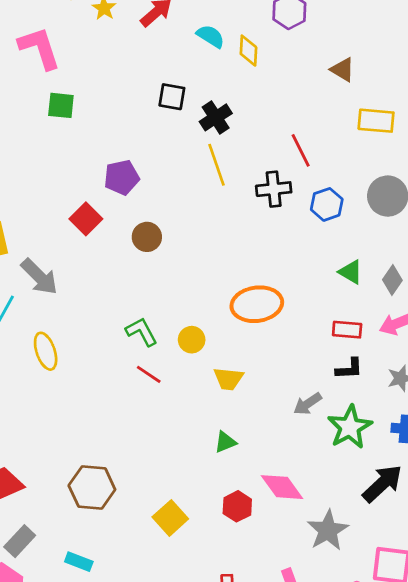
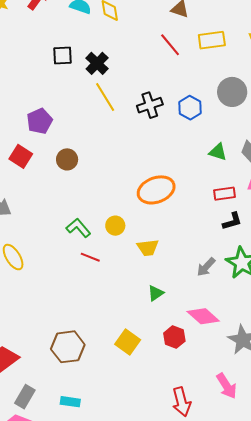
red line: (301, 150) -> (170, 45), moved
gray arrow: (308, 404) -> (206, 267), moved
yellow square: (170, 518) -> (128, 342), moved

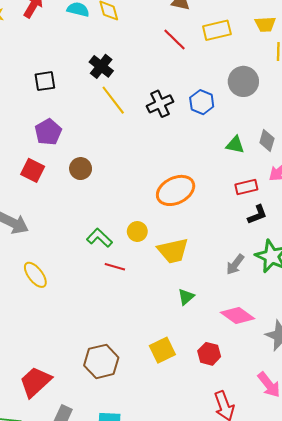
black square: (63, 56) -> (45, 81), moved
yellow trapezoid: (148, 248) -> (173, 251), size x1.4
red hexagon: (174, 337) -> (209, 354), moved
yellow square: (128, 342) -> (162, 350), turned 35

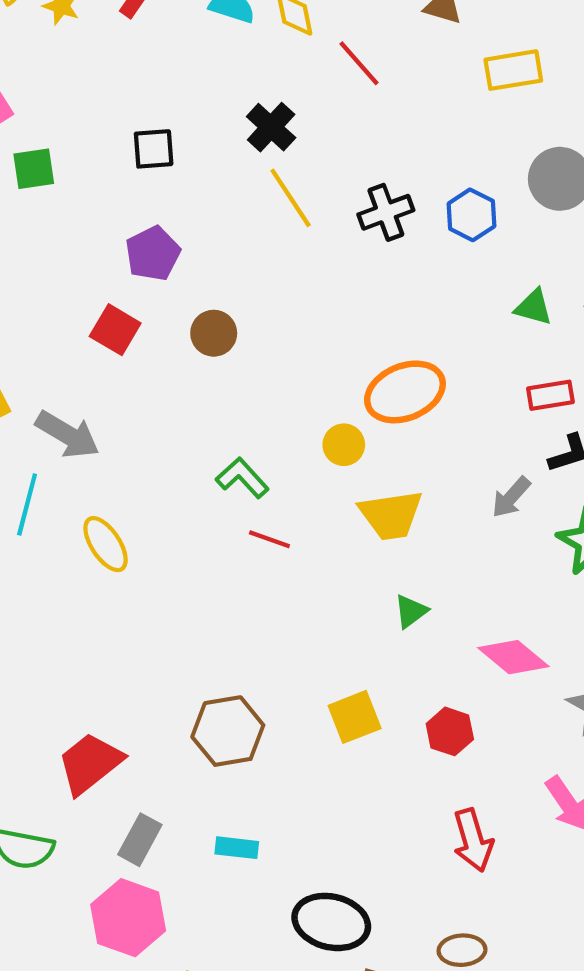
red line: (174, 39) -> (359, 63), moved
yellow circle: (137, 232) -> (344, 445), moved
gray arrow: (235, 264) -> (511, 497), moved

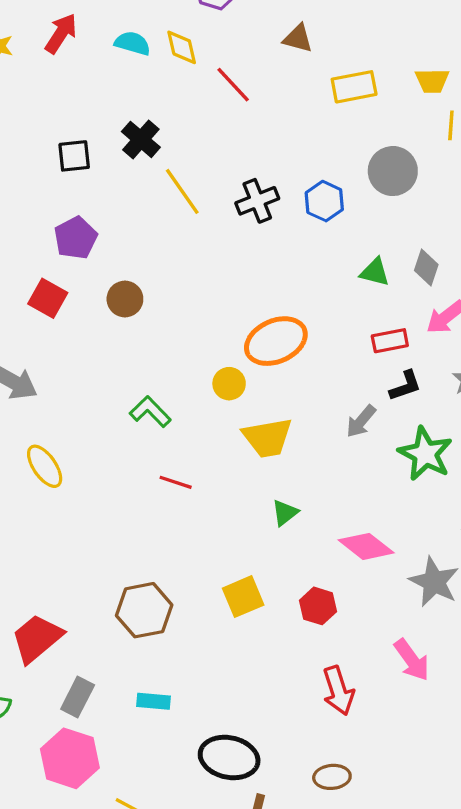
black cross: (271, 127) -> (141, 139), moved
red line: (269, 539) -> (176, 482), moved

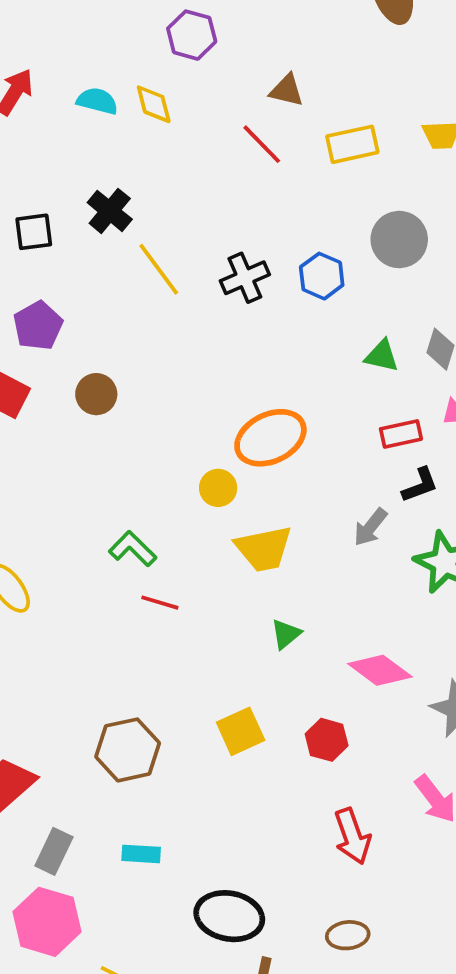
red line: (233, 85) -> (262, 144), moved
green L-shape: (150, 412) -> (133, 549), moved

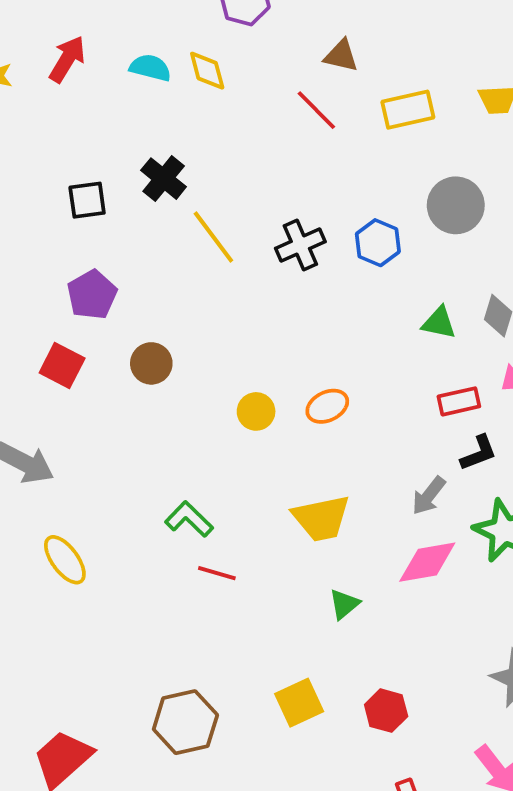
orange ellipse: (270, 438) -> (327, 406), size x0.6
yellow circle: (218, 488) -> (256, 411), moved
pink diamond: (380, 670) -> (427, 562), moved, turned -46

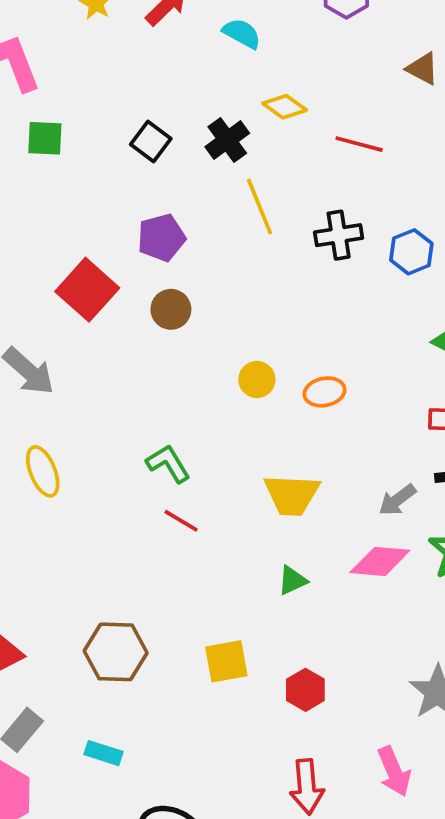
yellow diamond: (207, 71) -> (285, 107), moved, turned -54
red line: (316, 110) -> (359, 144), moved, turned -45
black square: (87, 200) -> (151, 142), turned 30
purple pentagon: (92, 295) -> (161, 238), moved
red square: (62, 366) -> (87, 290), size x1.4

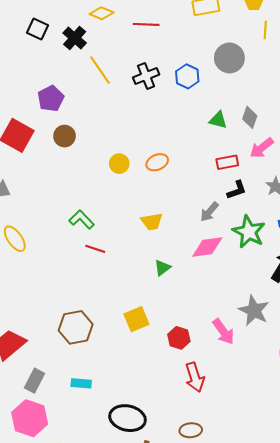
black square: (151, 142) -> (38, 29), moved
yellow trapezoid: (292, 495) -> (152, 222), size x0.7
red hexagon: (305, 690) -> (179, 338), moved
pink arrow: (394, 771) -> (223, 332), moved

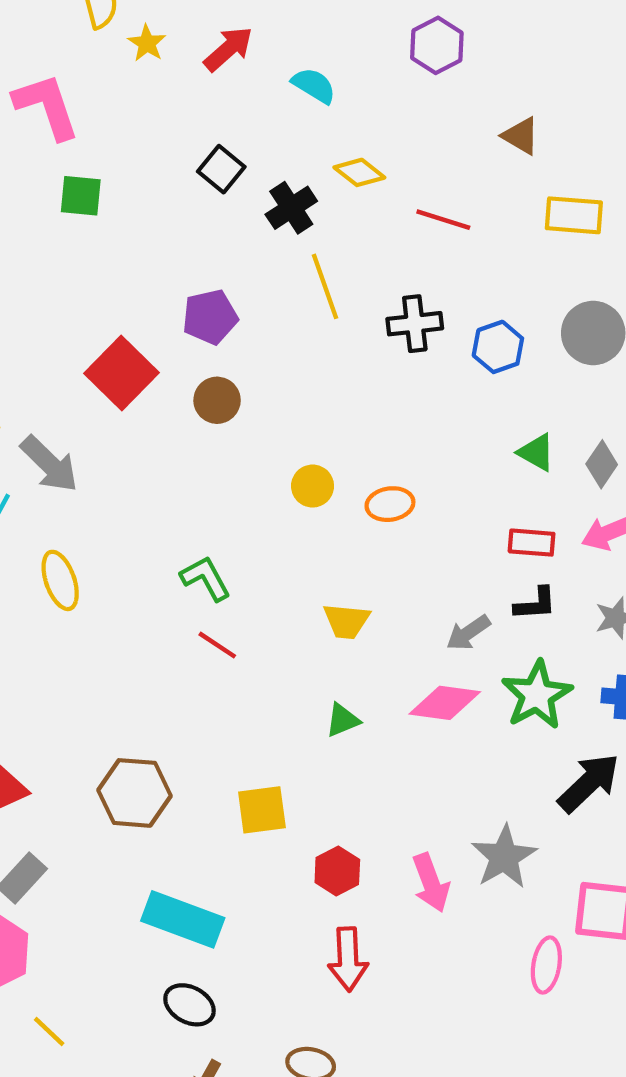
cyan rectangle: (81, 383) -> (183, 919), moved, size x1.8
black ellipse: (128, 418) -> (190, 1005), size x0.7

